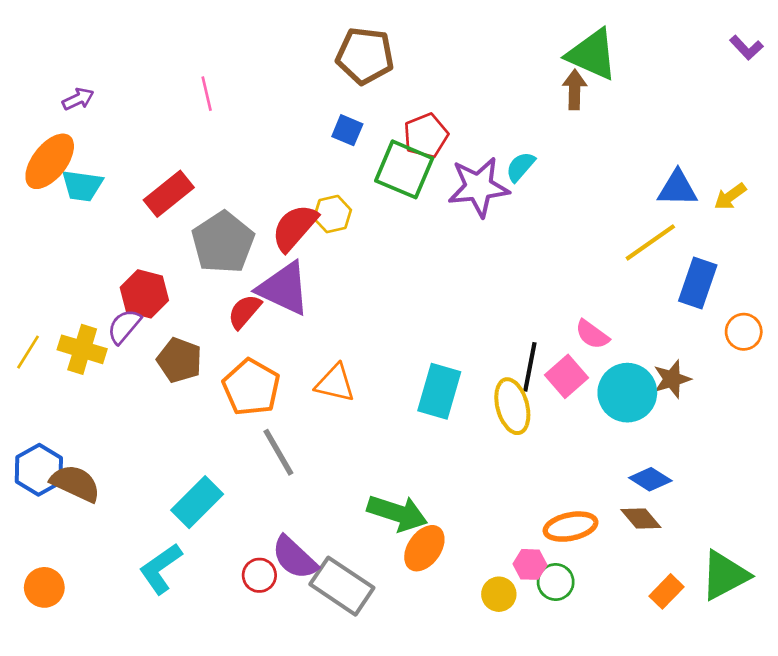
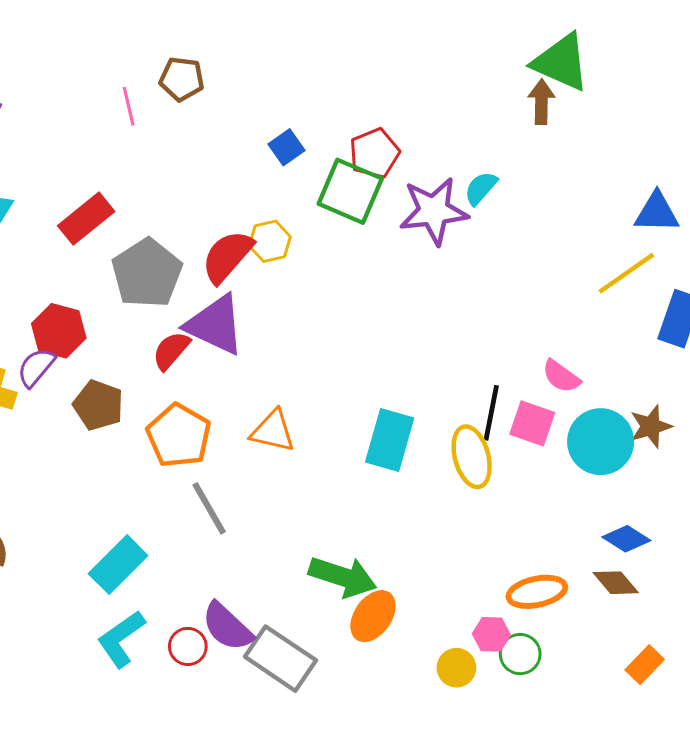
brown pentagon: (365, 56) -> (182, 79), moved, size x0.7
blue square: (347, 130) -> (286, 147), turned 32
pink square: (566, 376) -> (532, 423), turned -30
cyan L-shape: (161, 568) -> (121, 639), moved

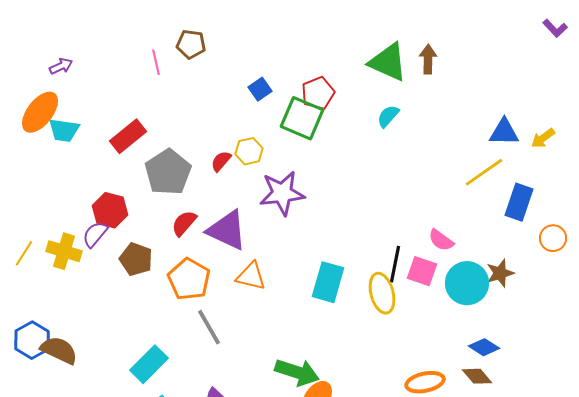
green triangle: (561, 62) -> (388, 62), moved
purple star: (434, 211) -> (282, 193), moved
red semicircle: (227, 256) -> (221, 161), size x0.6
purple triangle: (215, 325) -> (227, 230), moved

